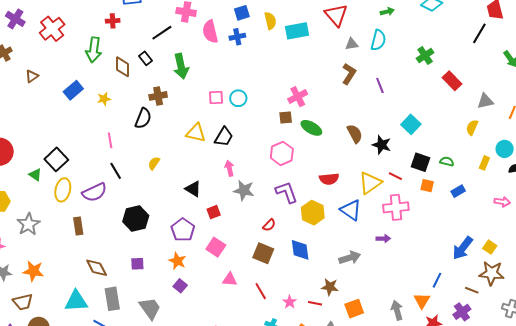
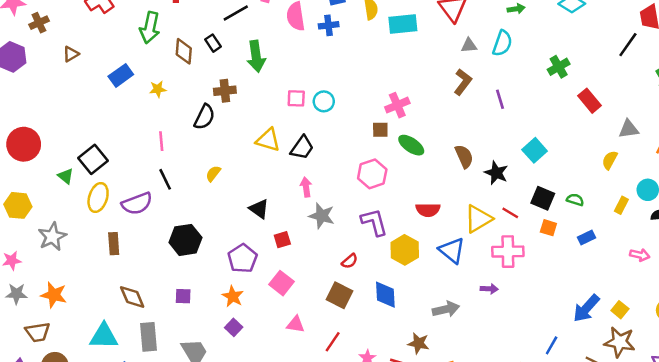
red line: (261, 291) -> (333, 342), turned 60

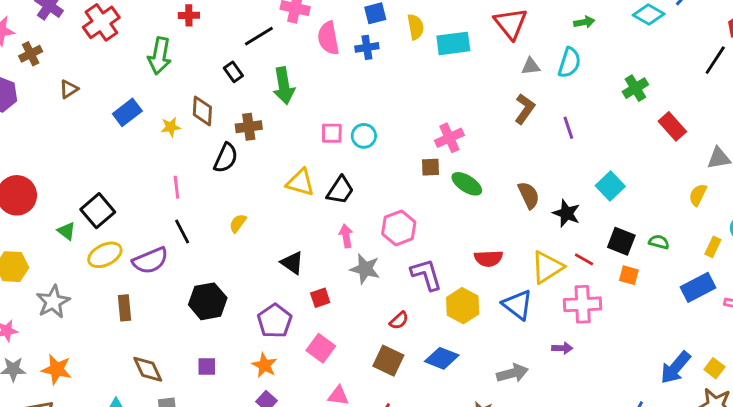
brown diamond: (184, 51) -> (202, 111), moved
pink hexagon: (372, 174) -> (399, 228), moved
yellow ellipse: (98, 197) -> (105, 255), turned 48
blue rectangle: (586, 237) -> (698, 287), moved, size x1.6
blue diamond: (385, 295) -> (442, 358), turned -64

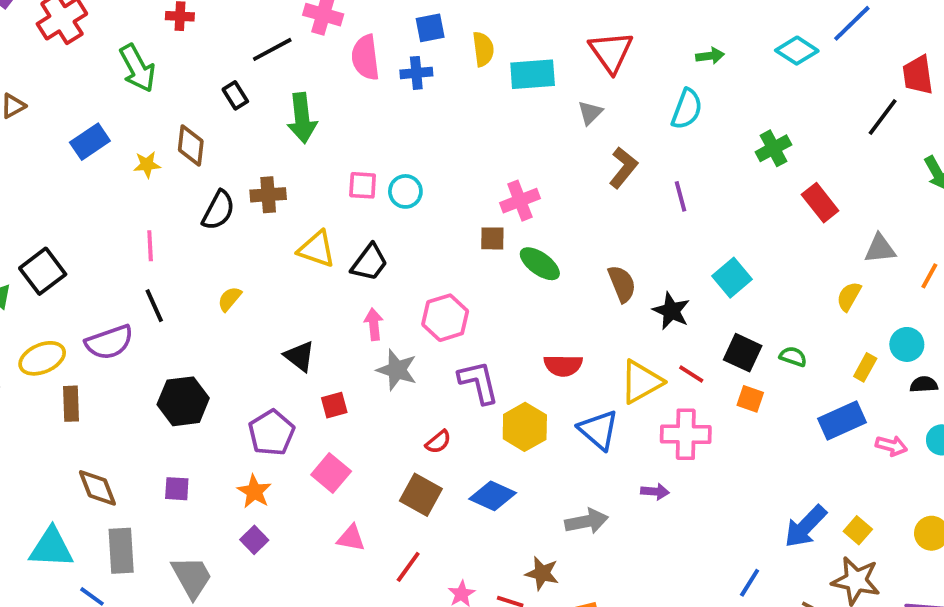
green arrow: (159, 56) -> (137, 68), turned -42
gray triangle: (531, 66) -> (590, 113), moved, turned -42
brown cross: (249, 127) -> (268, 195), moved
yellow ellipse: (105, 255) -> (42, 358), moved

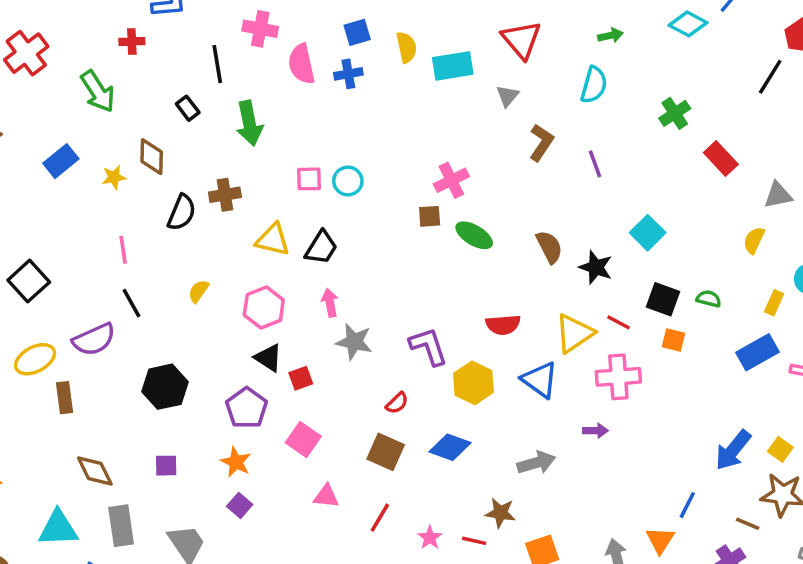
black line: (272, 49) -> (217, 64), turned -66
pink hexagon: (445, 318) -> (264, 308), moved
black triangle: (299, 356) -> (268, 358), moved

